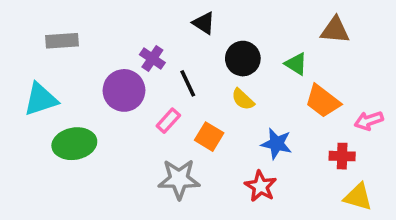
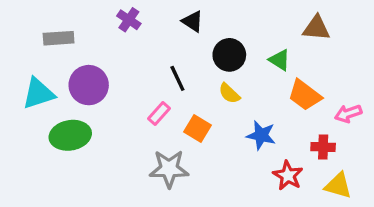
purple cross: (152, 59) -> (129, 20), moved
purple circle: (124, 90) -> (89, 85), moved
red star: (261, 186) -> (288, 175), moved

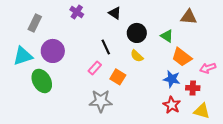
gray rectangle: (59, 38) -> (35, 23), turned -60
green ellipse: (70, 135) -> (42, 81), turned 70
blue star: (261, 135) -> (172, 79), moved

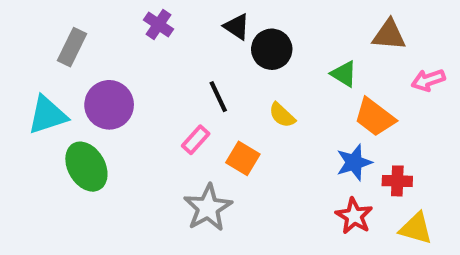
black circle: (137, 33) -> (272, 49), moved
pink arrow: (208, 68) -> (428, 80), moved
blue star: (172, 79) -> (354, 162), turned -30
gray star: (101, 101) -> (208, 208), turned -30

